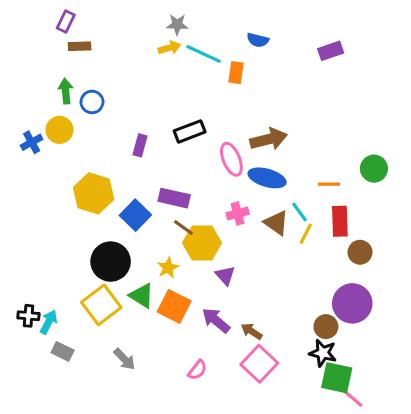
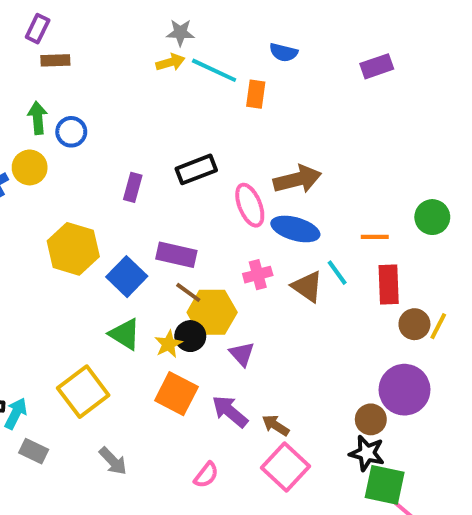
yellow line: (306, 234) -> (438, 326), moved
black circle: (111, 262) -> (190, 336), moved, size x0.6
green triangle: (142, 296) -> (125, 334), moved

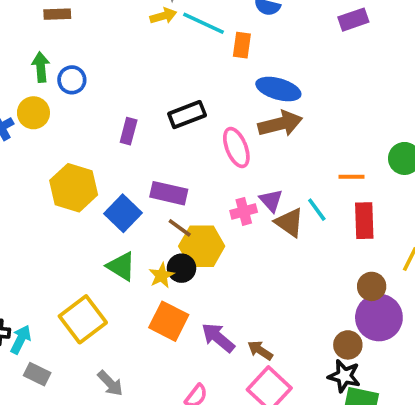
blue ellipse: (295, 229) -> (278, 89), moved
brown circle: (414, 324) -> (372, 286), moved
purple triangle: (242, 354) -> (271, 201), moved

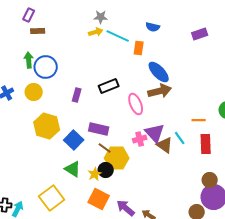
blue circle: (72, 80) -> (46, 67), size x1.5
blue ellipse: (278, 89) -> (159, 72), turned 30
yellow circle: (33, 113) -> (34, 92), moved
purple triangle: (271, 201) -> (155, 133), size x1.5

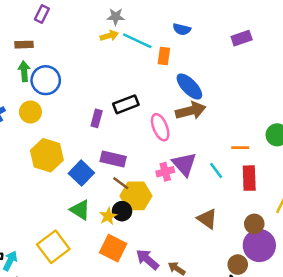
purple rectangle: (29, 15) -> (42, 14), moved
brown rectangle: (38, 31) -> (24, 45), moved
purple rectangle: (77, 95) -> (97, 118), moved
brown triangle: (165, 145) -> (207, 219), moved

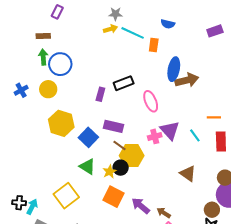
blue ellipse: (189, 87) -> (174, 69), turned 55
brown arrow: (191, 111) -> (187, 80), moved

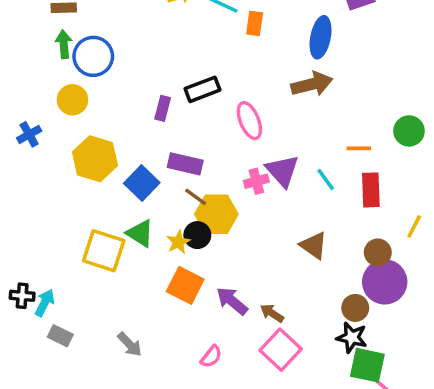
blue ellipse: (174, 69) -> (321, 37), moved
blue cross: (21, 90) -> (29, 134), moved
yellow square: (66, 196) -> (104, 251), moved, turned -35

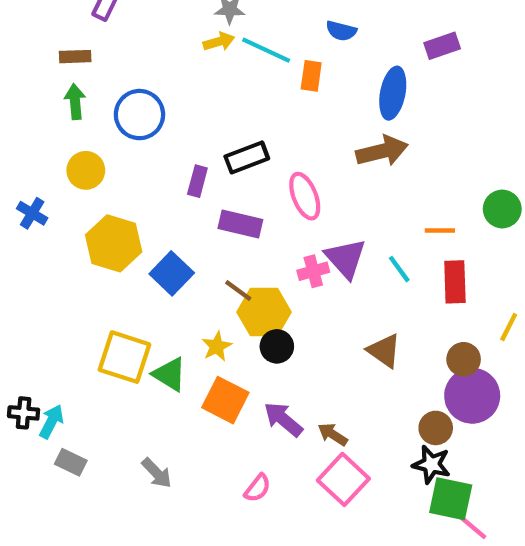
blue circle: (93, 56) -> (139, 115), moved
blue cross: (29, 134) -> (32, 213), turned -30
purple rectangle: (185, 164) -> (240, 224), moved
green triangle: (140, 233) -> (170, 374), moved
black circle: (197, 235) -> (277, 346), moved

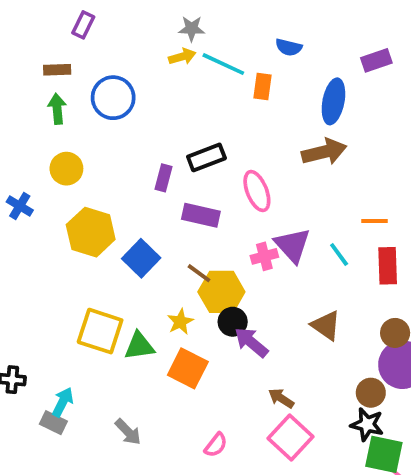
blue circle: (139, 115) -> (113, 98), moved
green triangle: (170, 374) -> (139, 346), turned -40
purple arrow: (283, 419) -> (251, 342), moved
cyan arrow: (51, 421) -> (63, 402), moved

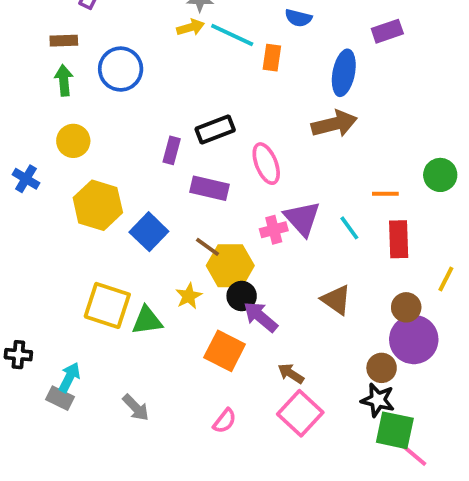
orange square: (188, 368) -> (225, 351), moved

